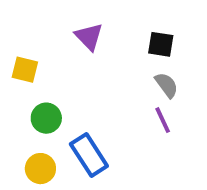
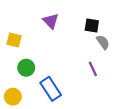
gray semicircle: (167, 85) -> (103, 42), moved
yellow circle: (40, 169) -> (13, 97), moved

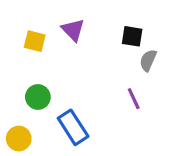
yellow square: (14, 40) -> (35, 41), moved
gray semicircle: (103, 42) -> (148, 60), turned -120

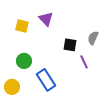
black square: (132, 36) -> (70, 45), moved

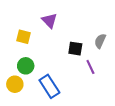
yellow square: (22, 26) -> (23, 37), moved
yellow circle: (12, 87) -> (15, 84), moved

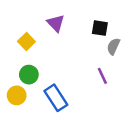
yellow square: (23, 37) -> (26, 42), turned 32
black square: (75, 49) -> (100, 28), moved

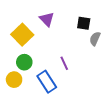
yellow square: (26, 42) -> (22, 35), size x1.5
purple line: (102, 76) -> (64, 63), moved

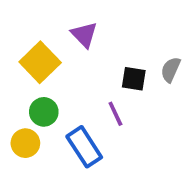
black square: (84, 23) -> (134, 79), moved

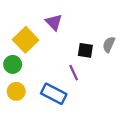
green circle: (44, 112) -> (13, 64), moved
blue rectangle: (84, 147) -> (54, 94), turned -30

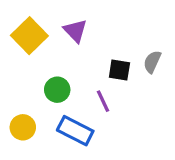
yellow square: (26, 40) -> (29, 36), moved
green circle: (13, 64) -> (57, 90), moved

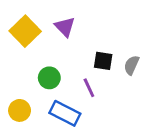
gray semicircle: (152, 62) -> (131, 65), moved

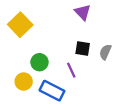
purple triangle: (65, 27) -> (83, 12), moved
yellow circle: (20, 110) -> (24, 82), moved

